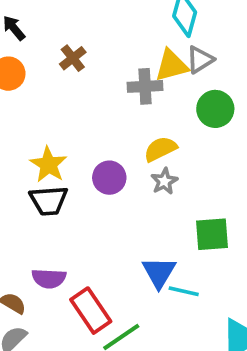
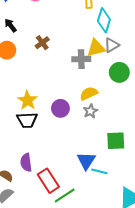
purple semicircle: (49, 278) -> (26, 163), turned 78

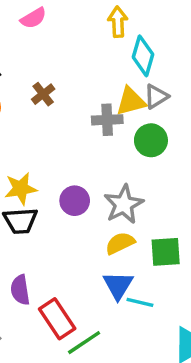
green circle: (119, 72) -> (151, 140), moved
yellow semicircle: (89, 93) -> (120, 243), moved
yellow star: (27, 100) -> (21, 189), turned 30
gray star: (90, 111) -> (124, 204), size x1.6

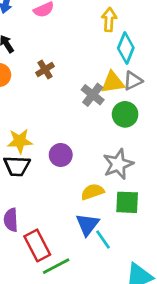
gray cross: (107, 120) -> (93, 95), turned 35
gray star: (124, 204) -> (118, 164), moved
cyan line: (140, 302) -> (103, 239), turned 36

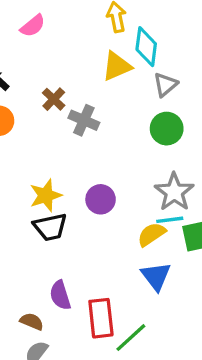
yellow triangle: (113, 82) -> (117, 66), moved
gray cross: (93, 95) -> (84, 120), moved
cyan line: (103, 239) -> (170, 220), moved, turned -48
red rectangle: (37, 245) -> (101, 318), turned 36

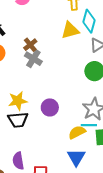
gray cross: (84, 120) -> (33, 59), moved

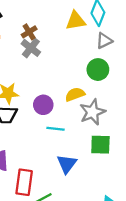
cyan line: (89, 125) -> (56, 129), moved
yellow semicircle: (77, 132) -> (75, 94), moved

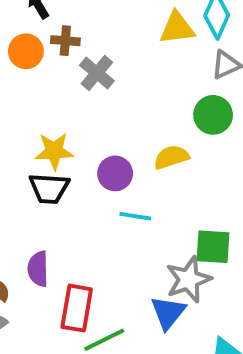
brown cross: (29, 32) -> (65, 41), moved, turned 35
gray star: (92, 112) -> (189, 279), moved
blue triangle: (67, 164) -> (168, 313), moved

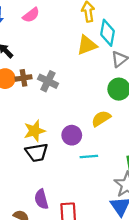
brown cross: (65, 41) -> (23, 78), moved

